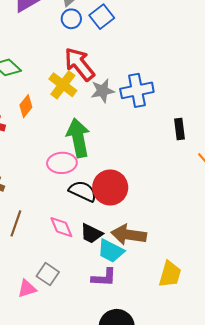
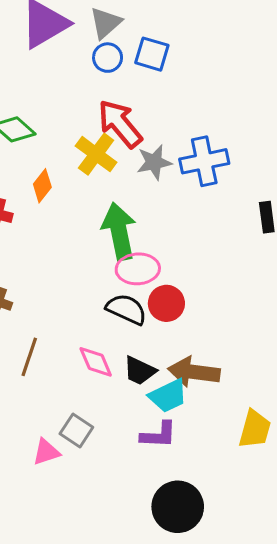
blue square: (102, 17) -> (152, 54), turned -35
pink ellipse: (62, 163) -> (138, 269), moved
red circle: (110, 188) -> (166, 303), size x0.7
cyan trapezoid: (111, 251) -> (168, 396), turned -52

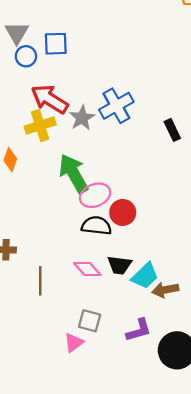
yellow cross: (96, 154) -> (40, 125), turned -36
brown arrow: (194, 372) -> (165, 290), moved, size x0.7
purple L-shape: (158, 435) -> (139, 330), moved

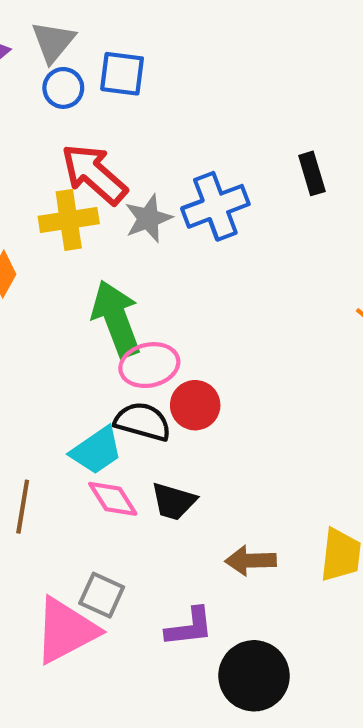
black rectangle: (172, 130) -> (312, 173), moved
cyan trapezoid: (145, 276) -> (96, 451), moved
pink triangle: (74, 343) -> (66, 630), size x1.8

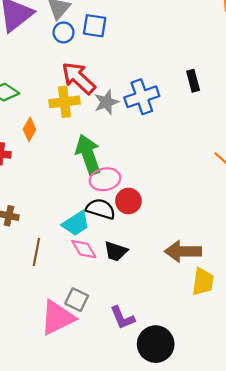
brown arrow: (251, 561) -> (183, 251), moved, size x1.4
purple L-shape: (189, 627) -> (122, 318), turned 72

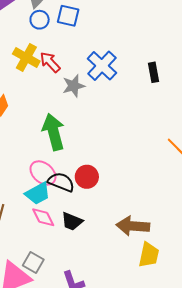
red arrow: (79, 78) -> (50, 62), size x0.7
blue cross: (142, 97) -> (102, 66), moved, turned -32
yellow cross: (65, 102) -> (26, 58), moved, turned 32
pink ellipse: (105, 179) -> (43, 173), moved, turned 48

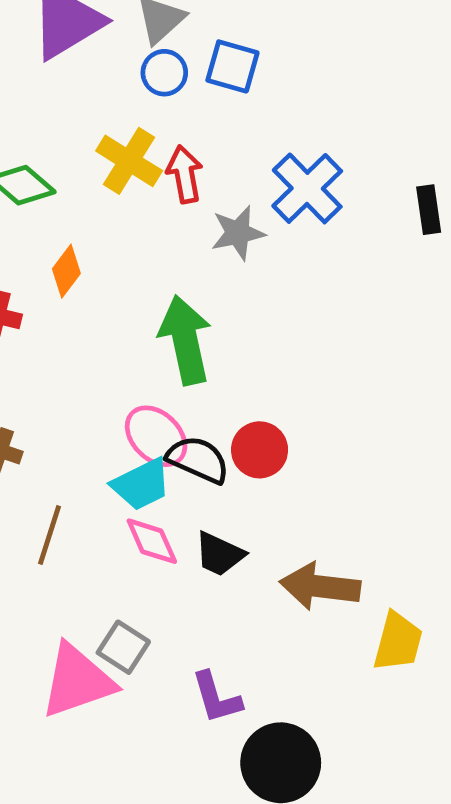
red arrow: (50, 62) -> (185, 174), turned 30
brown arrow: (133, 226) -> (320, 586), moved

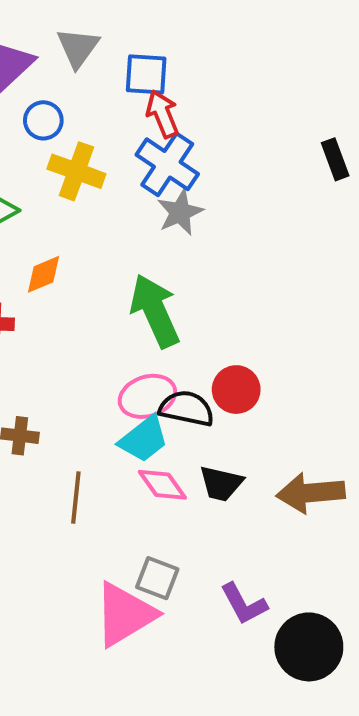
blue circle: (164, 73) -> (43, 120), moved
red arrow: (185, 174) -> (162, 114), moved
blue cross: (307, 188) -> (167, 164), moved
orange diamond: (66, 271) -> (44, 274), turned 42
pink ellipse: (156, 436) -> (147, 396), turned -50

